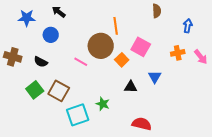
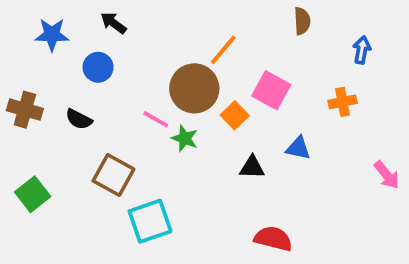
orange line: (116, 26) -> (223, 50), turned 48
pink arrow: (201, 57) -> (387, 175), moved
blue triangle: (155, 77) -> (298, 148), turned -48
green square: (35, 90) -> (33, 194), moved
green star: (103, 104) -> (185, 138), moved

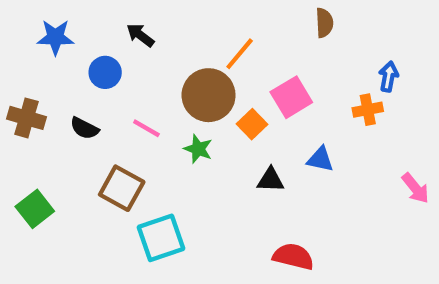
black arrow: (113, 23) -> (140, 35), moved
blue arrow: (362, 50) -> (389, 77), moved
pink square: (271, 90) -> (291, 97), turned 30
pink line: (156, 119) -> (146, 128), moved

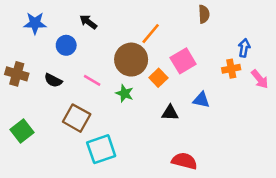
pink arrow: (415, 188) -> (260, 79), moved

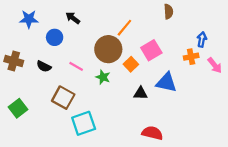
blue triangle: (201, 100) -> (166, 82), size x1.5

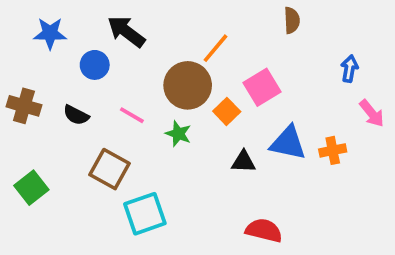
black arrow: (73, 18) -> (126, 31), size x1.5
orange cross: (191, 57) -> (333, 150), moved

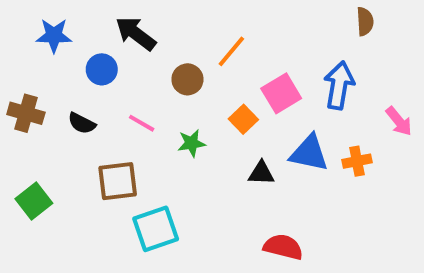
brown semicircle: (292, 20) -> (365, 22), moved
blue arrow: (349, 69) -> (339, 85), moved, size x1.6
brown circle: (188, 85) -> (187, 79), moved, size x0.6
green star: (178, 134) -> (191, 143), turned -30
brown square: (110, 169) -> (118, 181), turned -36

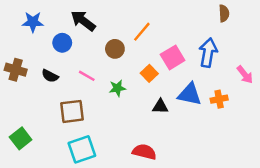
green square: (34, 201) -> (21, 138), moved
cyan square: (156, 229) -> (82, 149), moved
red semicircle: (283, 247) -> (144, 152), moved

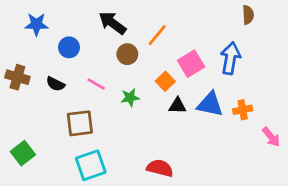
black arrow: (83, 21) -> (112, 23), moved
pink arrow: (245, 75) -> (271, 137), moved
black triangle: (160, 106) -> (178, 106), moved

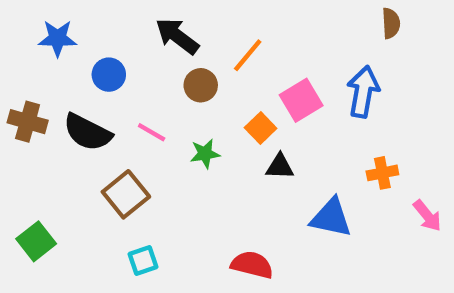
black semicircle: (55, 84) -> (87, 132), size x1.6
blue triangle: (210, 104) -> (331, 218), moved
brown square: (80, 123) -> (126, 194), turned -32
cyan square: (91, 165) -> (143, 261), size x0.6

